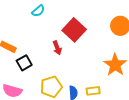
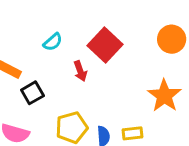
cyan semicircle: (38, 11) -> (53, 42), moved

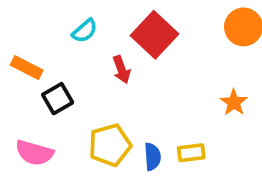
orange star: (164, 96) -> (234, 102), size x0.6

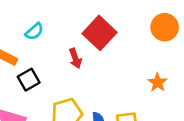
cyan semicircle: (85, 31) -> (34, 31), moved

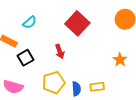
red arrow: (75, 58) -> (60, 51), moved

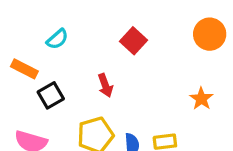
red square: (77, 23) -> (134, 41), size x0.7

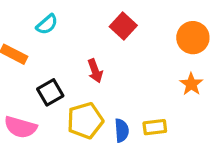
orange circle: (210, 34) -> (193, 38), moved
black square: (51, 95) -> (50, 92), moved

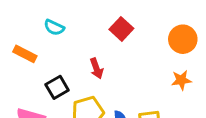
cyan semicircle: (47, 24) -> (54, 27), turned 66
orange star: (191, 84) -> (181, 80), turned 30

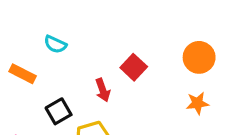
red square: (121, 29) -> (134, 67), moved

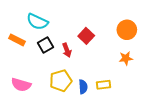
cyan semicircle: (55, 44) -> (37, 22), size x1.5
black square: (59, 111) -> (45, 45), moved

